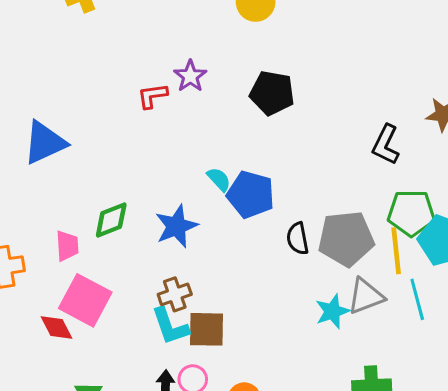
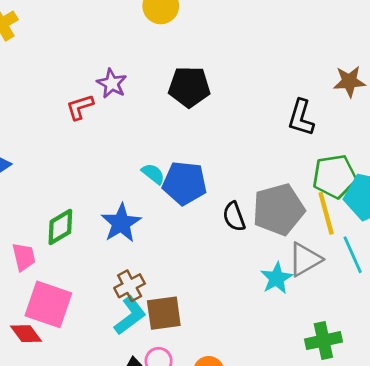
cyan L-shape: (170, 326) -> (130, 316), turned -99

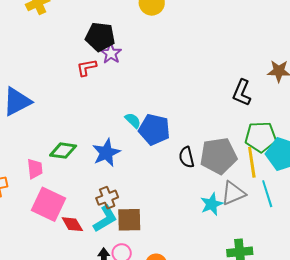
black pentagon: (189, 87) -> (100, 37), moved
green diamond: (60, 227) -> (63, 151), turned 32
red diamond: (26, 334) -> (72, 224), moved

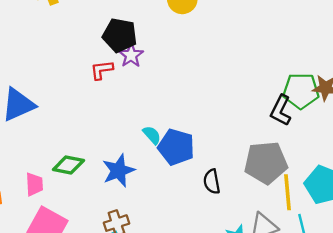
green pentagon: (261, 137) -> (301, 91), moved
gray pentagon: (218, 156) -> (266, 163), moved

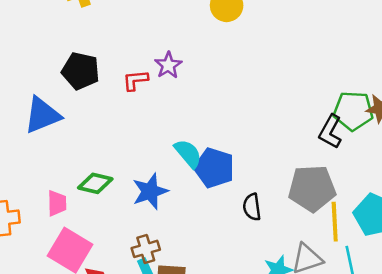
black pentagon: (120, 35) -> (81, 71), moved
cyan semicircle: (152, 135) -> (188, 154), size x1.4

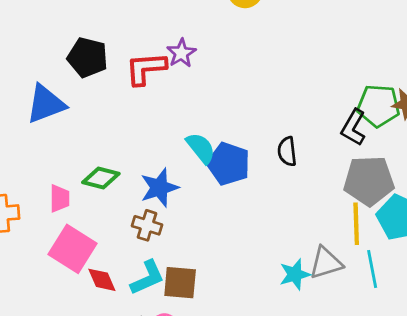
red L-shape: (135, 80) -> (146, 68), size x1.5
gray pentagon: (312, 188) -> (369, 181), moved
black semicircle: (252, 207) -> (287, 151), moved
brown cross: (146, 249) -> (147, 225), moved, turned 32

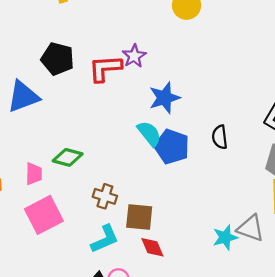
blue star: (159, 188) -> (164, 98), moved
pink square: (72, 249) -> (44, 215), turned 30
gray triangle: (326, 263) -> (251, 228), turned 36
red diamond: (102, 280) -> (152, 247), moved
brown square: (180, 283) -> (139, 217), moved

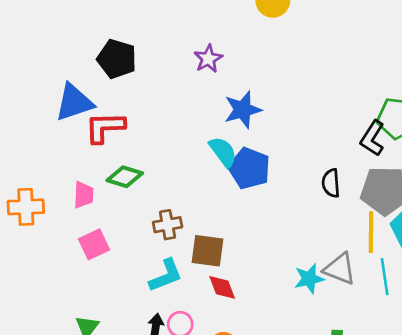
red L-shape: (105, 68) -> (105, 127), moved
black semicircle: (220, 137) -> (331, 183), moved
brown cross: (105, 196) -> (168, 225), turned -30
pink square: (44, 215) -> (94, 244), size x0.7

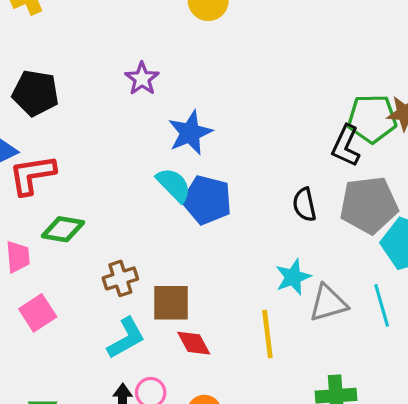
yellow line: (371, 232) -> (267, 334), moved
gray triangle: (340, 269) -> (328, 303), turned -30
cyan star: (309, 279) -> (293, 277), moved

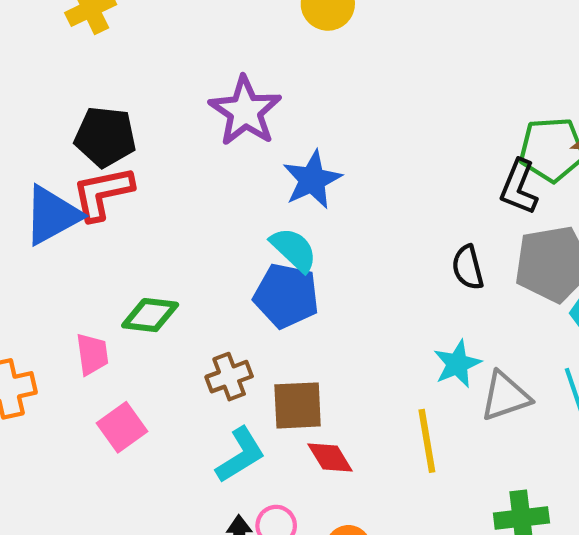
purple star: (142, 79) -> (245, 111), size x1.6
red L-shape: (32, 175) -> (103, 193), moved
blue pentagon: (207, 200) -> (286, 296), moved

